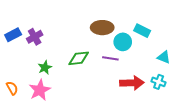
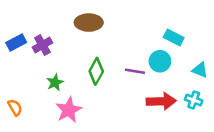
brown ellipse: (102, 28) -> (89, 23), moved
cyan circle: (123, 42) -> (160, 61), moved
green diamond: (79, 58) -> (96, 71), turned -55
pink star: (40, 90) -> (69, 110), moved

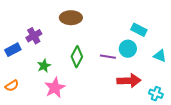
blue rectangle: (16, 43) -> (13, 50), moved
cyan cross: (194, 100) -> (156, 94), moved
orange semicircle: (15, 107) -> (12, 86), turned 88

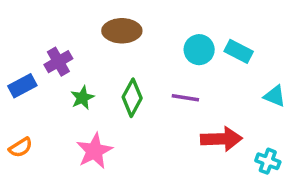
cyan circle: (128, 49) -> (199, 50), moved
green star: (44, 66) -> (82, 98), moved

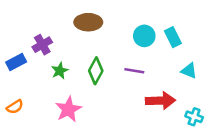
cyan rectangle: (239, 51) -> (173, 37), turned 36
cyan triangle: (275, 96) -> (189, 71), moved

